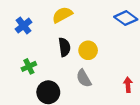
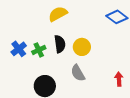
blue cross: (24, 26) -> (19, 49), moved
green cross: (29, 66) -> (39, 50), moved

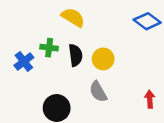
yellow semicircle: (58, 14) -> (73, 17), turned 60
green cross: (39, 50) -> (49, 48), moved, turned 32

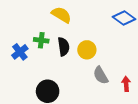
gray semicircle: (98, 92) -> (101, 75), moved

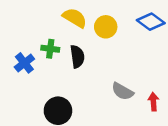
yellow circle: (87, 50) -> (106, 27), moved
gray semicircle: (101, 75) -> (122, 91), turned -30

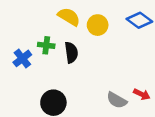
gray semicircle: (122, 91) -> (117, 100), moved
red arrow: (153, 102) -> (142, 94), turned 119

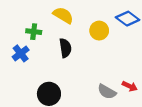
yellow circle: (98, 25) -> (99, 31), moved
green cross: (46, 45) -> (34, 32), moved

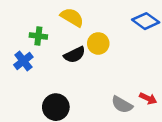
yellow circle: (99, 31) -> (98, 43), moved
black semicircle: (65, 48) -> (75, 55), turned 72

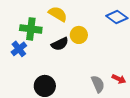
green cross: (38, 36) -> (31, 29), size x1.5
gray semicircle: (122, 105) -> (98, 84), turned -144

